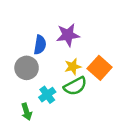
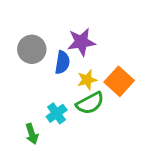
blue semicircle: (40, 45) -> (62, 62), moved
gray circle: (27, 68) -> (32, 49), moved

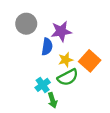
gray circle: (32, 49) -> (26, 24), moved
green arrow: (32, 134) -> (52, 100), moved

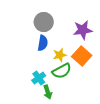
gray circle: (26, 24) -> (44, 22), moved
purple star: (61, 31) -> (83, 30), moved

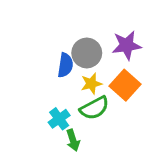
gray circle: (44, 22) -> (87, 53), moved

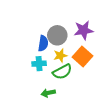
cyan cross: (59, 119) -> (39, 64), moved, turned 32
green arrow: (73, 140) -> (48, 93), turned 96

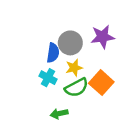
orange square: (83, 57) -> (101, 83), moved
cyan cross: (39, 64) -> (48, 78), turned 32

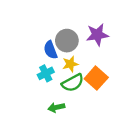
blue semicircle: (53, 53) -> (50, 50), turned 150
cyan cross: (48, 78) -> (46, 73), turned 35

